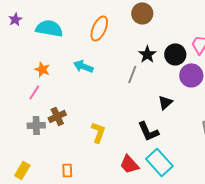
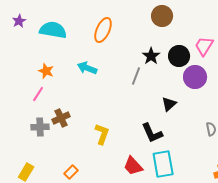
brown circle: (142, 13) -> (162, 16), moved
cyan rectangle: (159, 162) -> (163, 164), turned 32
orange rectangle: (67, 170) -> (71, 172), turned 48

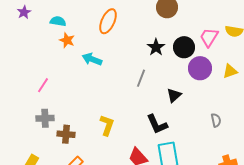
cyan semicircle: (53, 30) -> (58, 21), size x0.6
orange star: (46, 71) -> (67, 40), moved
gray line: (136, 76) -> (141, 78), moved
brown cross: (61, 118) -> (66, 134), moved, turned 30

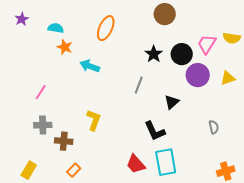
yellow L-shape: (107, 125) -> (94, 120), moved

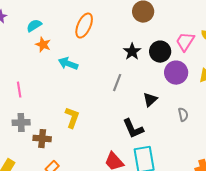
cyan semicircle: (56, 28) -> (34, 26), turned -42
pink line: (41, 92) -> (19, 90), turned -42
gray semicircle: (214, 127) -> (183, 115), moved

